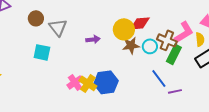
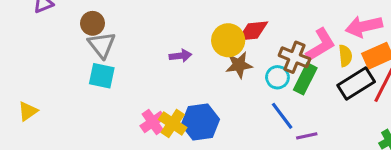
gray triangle: (58, 27) -> (102, 45), moved
cyan circle: (150, 46) -> (277, 77), moved

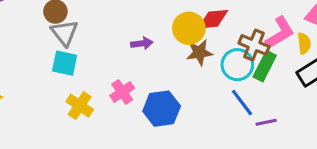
cyan circle: (277, 77) -> (237, 65), size x1.4
pink cross: (153, 122) -> (122, 92), moved
yellow cross: (173, 124) -> (80, 106), moved

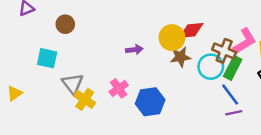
gray triangle: (65, 33) -> (73, 84), moved
cyan square: (65, 63) -> (47, 58), moved
blue line: (242, 103) -> (230, 95), moved

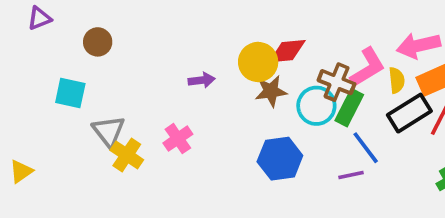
yellow triangle: (14, 93) -> (21, 171), moved
blue line: (230, 95) -> (366, 148), moved
blue hexagon: (150, 102) -> (280, 159), moved

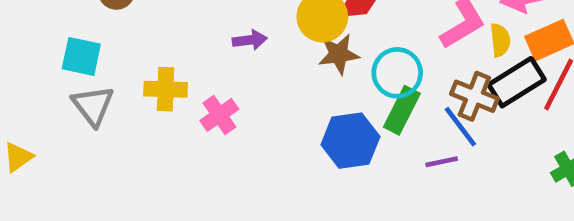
brown cross: (336, 82) -> (474, 96), moved
green rectangle: (349, 108) -> (402, 110), moved
gray triangle: (109, 131) -> (93, 106), moved
yellow cross: (127, 155) -> (166, 89), moved, turned -32

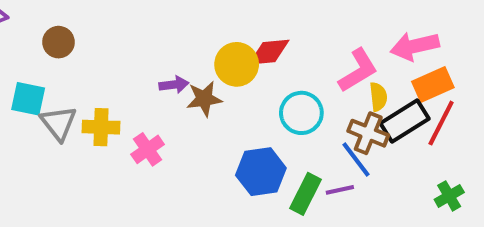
yellow semicircle: (500, 40) -> (378, 97), moved
brown star: (339, 54) -> (204, 99), moved
gray triangle: (93, 106) -> (58, 123), moved
green rectangle: (402, 110) -> (305, 194), moved

